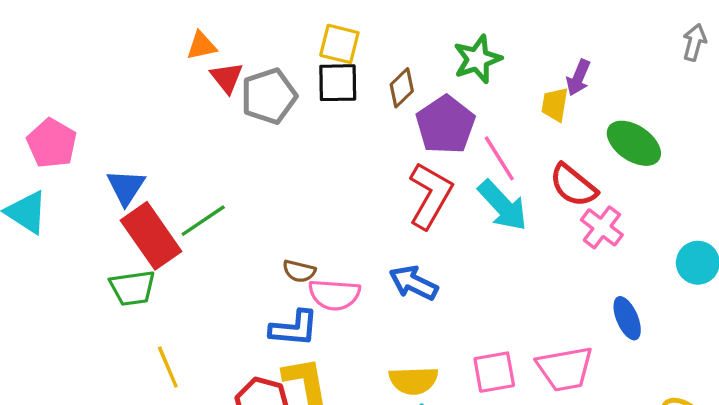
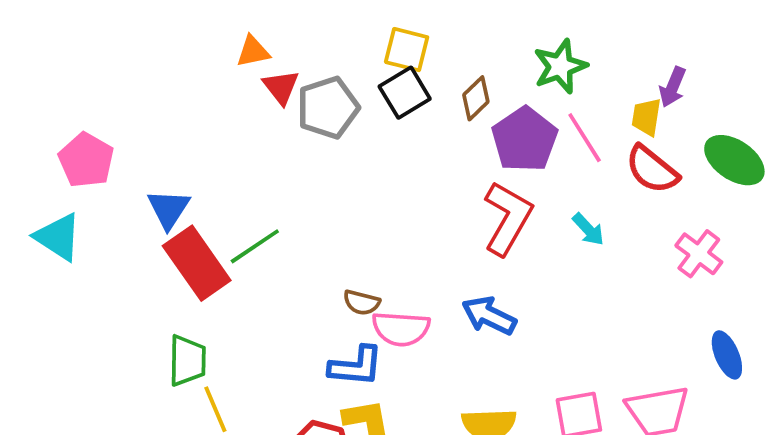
black square: (338, 83) -> (405, 93), turned -30
pink line: (499, 158) -> (585, 138), moved
red semicircle: (573, 185) -> (652, 169), moved
cyan arrow: (503, 206) -> (588, 229), size x0.6
green trapezoid: (132, 288) -> (187, 361), moved, turned -81

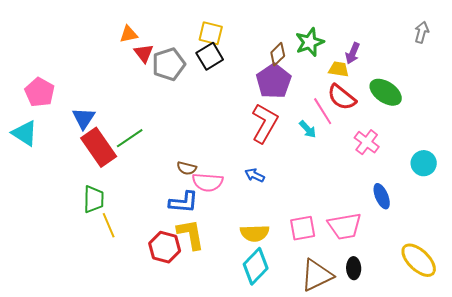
green star: (560, 66) -> (310, 42), moved
brown diamond: (476, 98) -> (278, 54), moved
yellow trapezoid: (646, 117) -> (339, 69), turned 90
pink line: (585, 138) -> (323, 111), moved
blue arrow: (489, 316) -> (255, 175), size x0.7

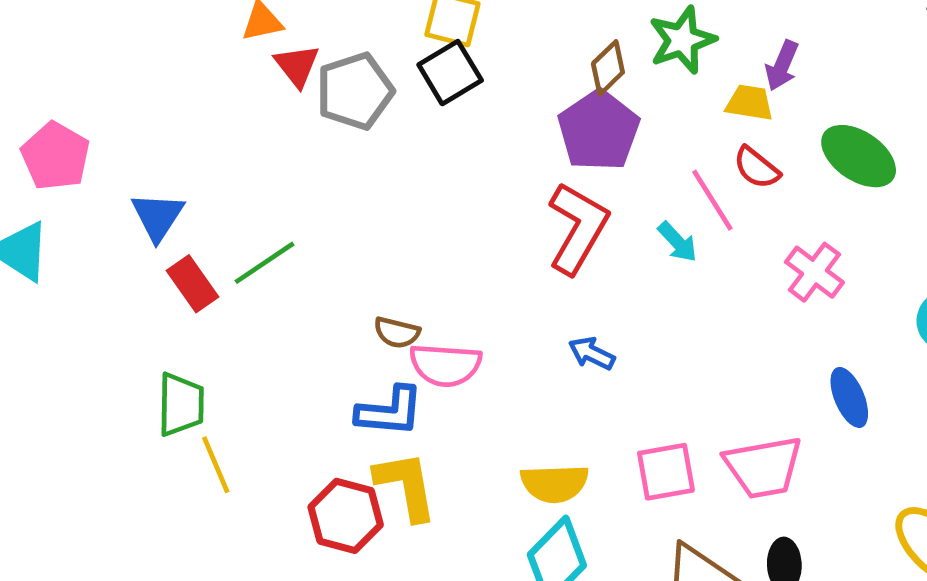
red semicircle: (342, 97) -> (756, 168), size x0.7
red rectangle: (99, 147) -> (192, 284), size x0.6
blue arrow: (255, 175) -> (592, 353), moved

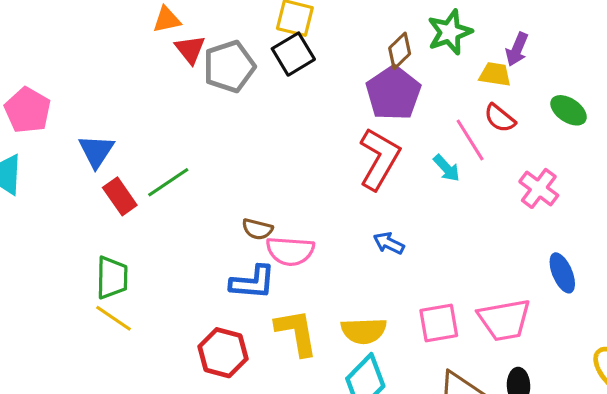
green ellipse: (859, 156) -> (569, 110), size x0.7
yellow line: (216, 465) -> (114, 318), moved, turned -33
yellow L-shape: (406, 486) -> (296, 332), moved

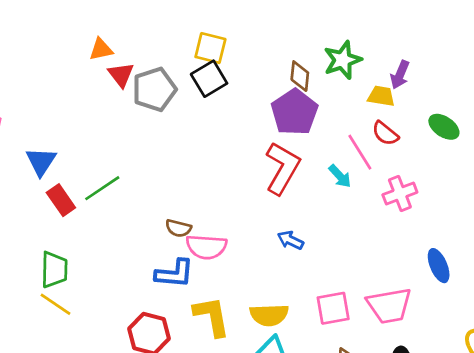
brown diamond: (400, 51) -> (300, 76), turned -40
pink cross: (539, 188) -> (400, 194), moved, turned 32

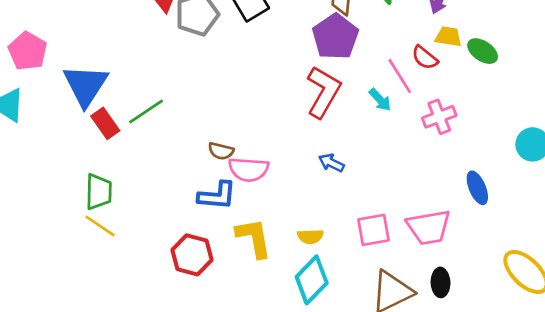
yellow trapezoid: (381, 96) -> (448, 37), moved
blue triangle: (41, 161) -> (86, 85), size x1.5
yellow semicircle: (269, 315) -> (310, 236), size x0.7

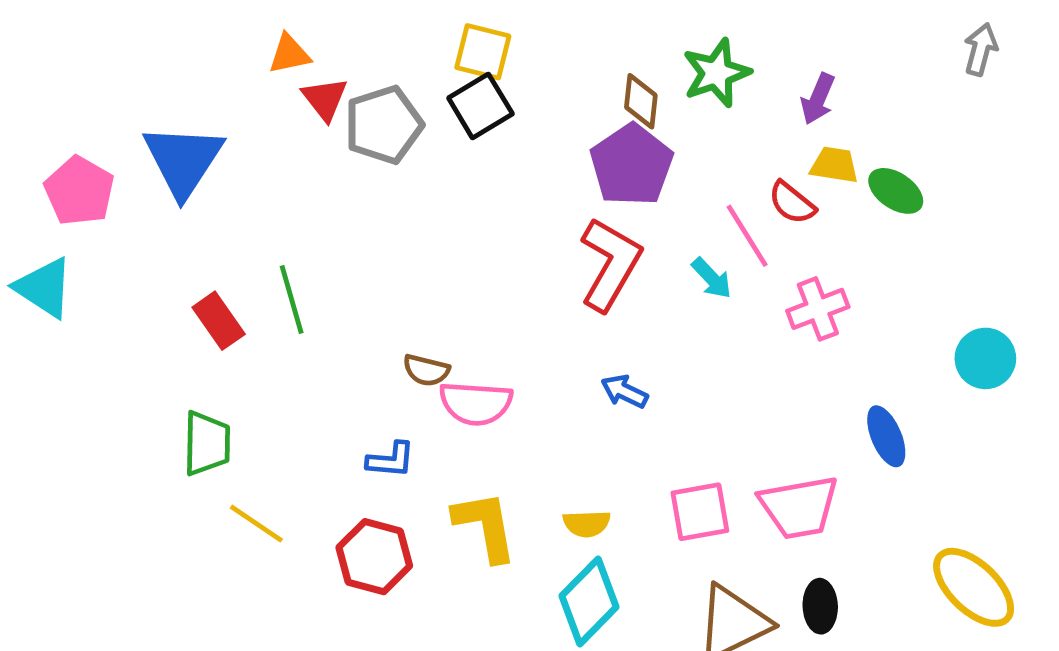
blue triangle: (86, 85) -> (183, 160), moved
green line: (146, 112) -> (292, 299), turned -72
blue L-shape: (217, 196) -> (391, 460), moved, size x0.7
yellow line: (100, 226) -> (256, 524), moved

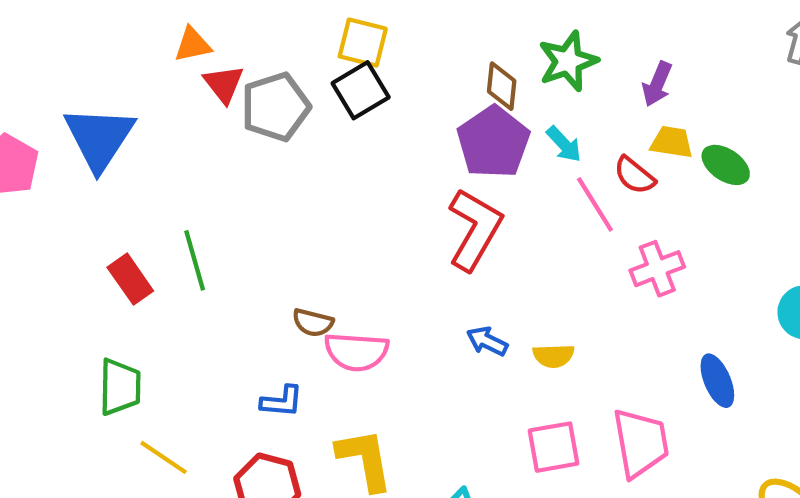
cyan arrow: (712, 278) -> (564, 144), moved
pink trapezoid: (799, 507) -> (641, 443), turned -90
yellow semicircle: (587, 524) -> (554, 356), moved

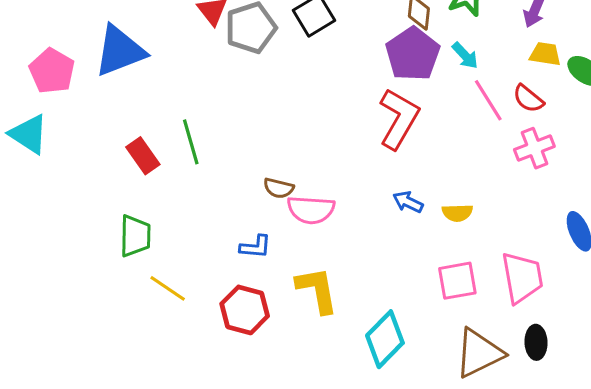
blue triangle: (99, 138) -> (120, 51), turned 36
red semicircle: (634, 175) -> (528, 99), moved

